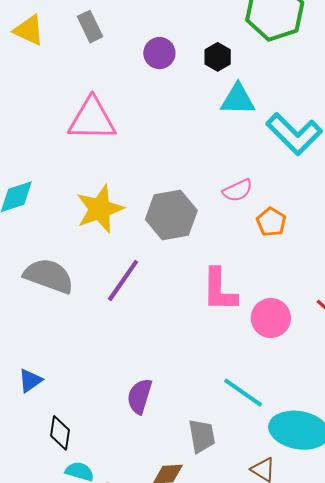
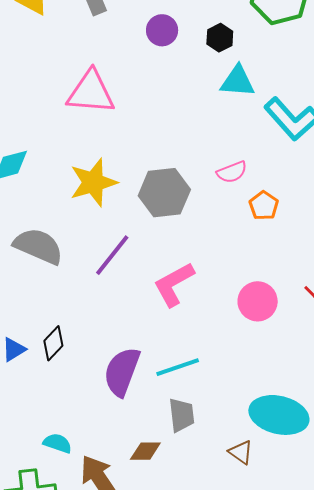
pink L-shape: (219, 290) -> (174, 284), moved, turned 57
cyan line: (243, 393) -> (178, 367), moved, turned -57
purple semicircle: (140, 396) -> (122, 372), size x1.4
black diamond: (60, 433) -> (53, 343), moved, turned 32

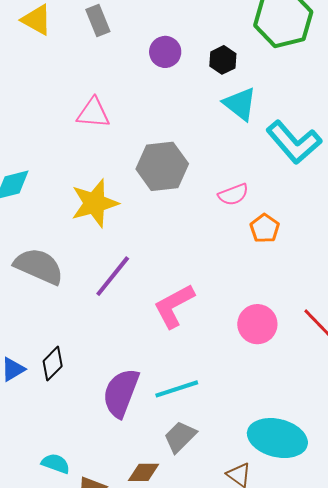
cyan triangle: (237, 81) -> (240, 104), turned 33
pink triangle: (91, 92) -> (93, 113), size x0.7
gray hexagon: (164, 193) -> (162, 166), moved
gray trapezoid: (182, 415) -> (180, 437), turned -129

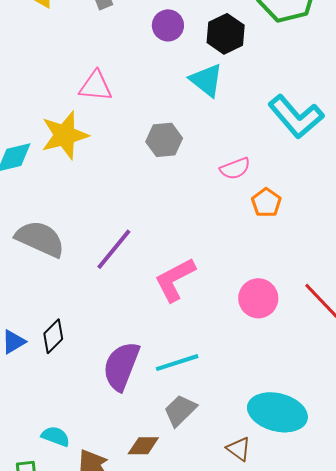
black hexagon: (223, 60) -> (226, 34), size x1.4
cyan triangle: (240, 104) -> (206, 80), moved
gray hexagon: (162, 166) -> (164, 140), size x0.7
yellow star: (95, 203) -> (65, 135), moved

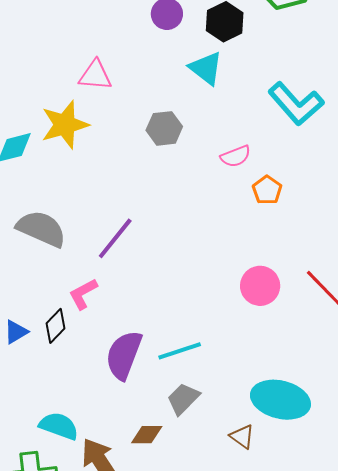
pink L-shape: (175, 280) -> (83, 294), moved, size x0.7
cyan semicircle: (56, 436) -> (59, 426), size x1.4

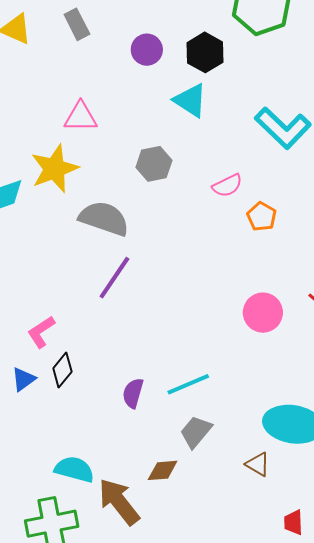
gray semicircle: (41, 229) -> (104, 218), moved
pink L-shape: (83, 294) -> (41, 332), moved
purple semicircle: (124, 355) -> (133, 393), size x0.6

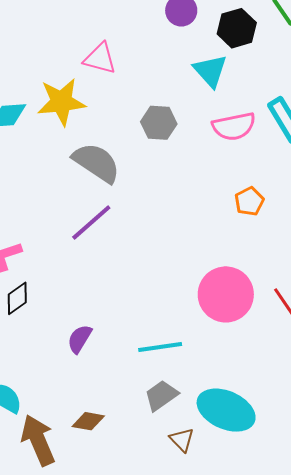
pink semicircle: (227, 186) -> (234, 126), moved, size x1.4
pink circle: (263, 313) -> (226, 294), size x1.4
cyan line: (188, 384) -> (160, 347), moved
gray trapezoid: (196, 432) -> (161, 395), moved

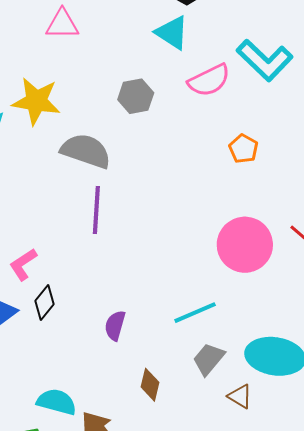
pink triangle: (100, 59) -> (62, 24), moved
yellow star: (61, 102) -> (36, 101), turned 30
purple line: (91, 222) -> (96, 210), turned -30
brown diamond: (88, 421) -> (150, 385), moved, turned -72

